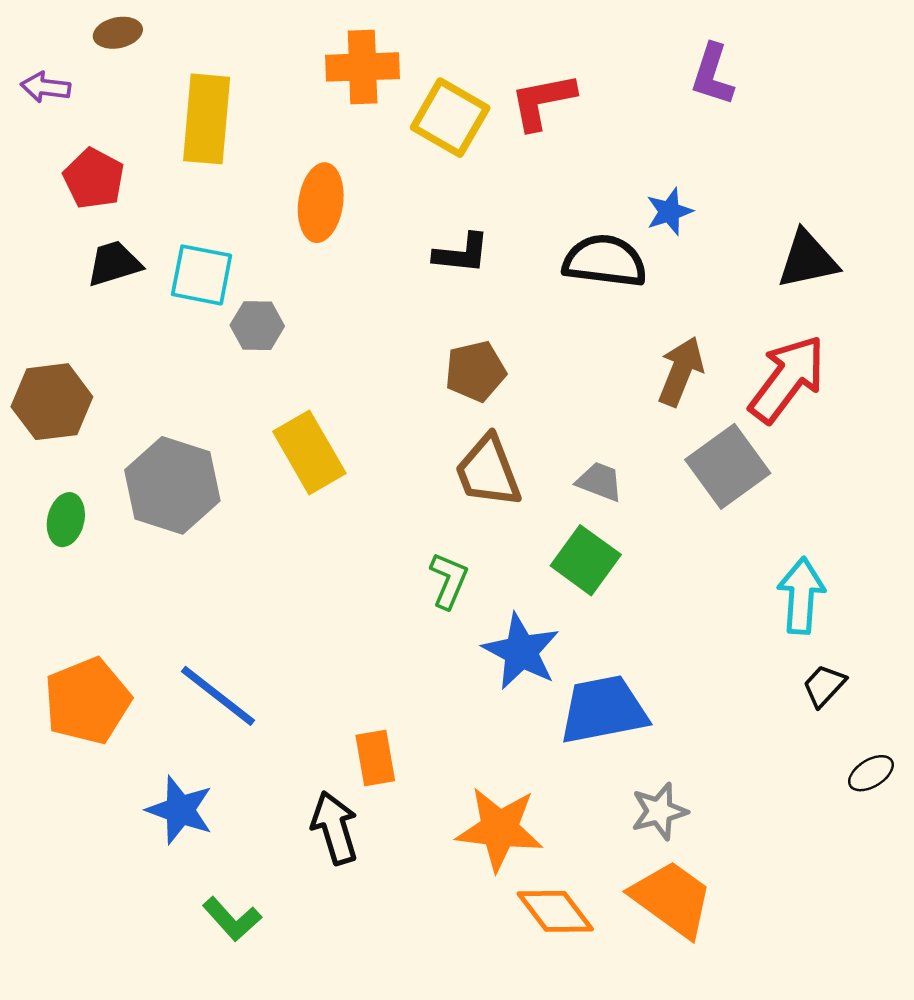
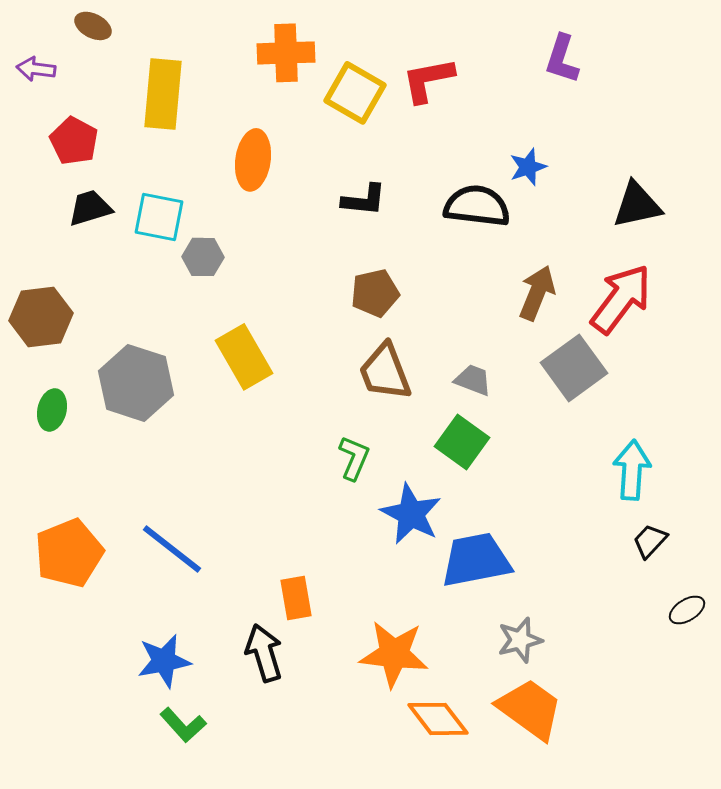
brown ellipse: (118, 33) -> (93, 26), turned 39
blue star: (180, 810) -> (164, 661), moved, turned -30

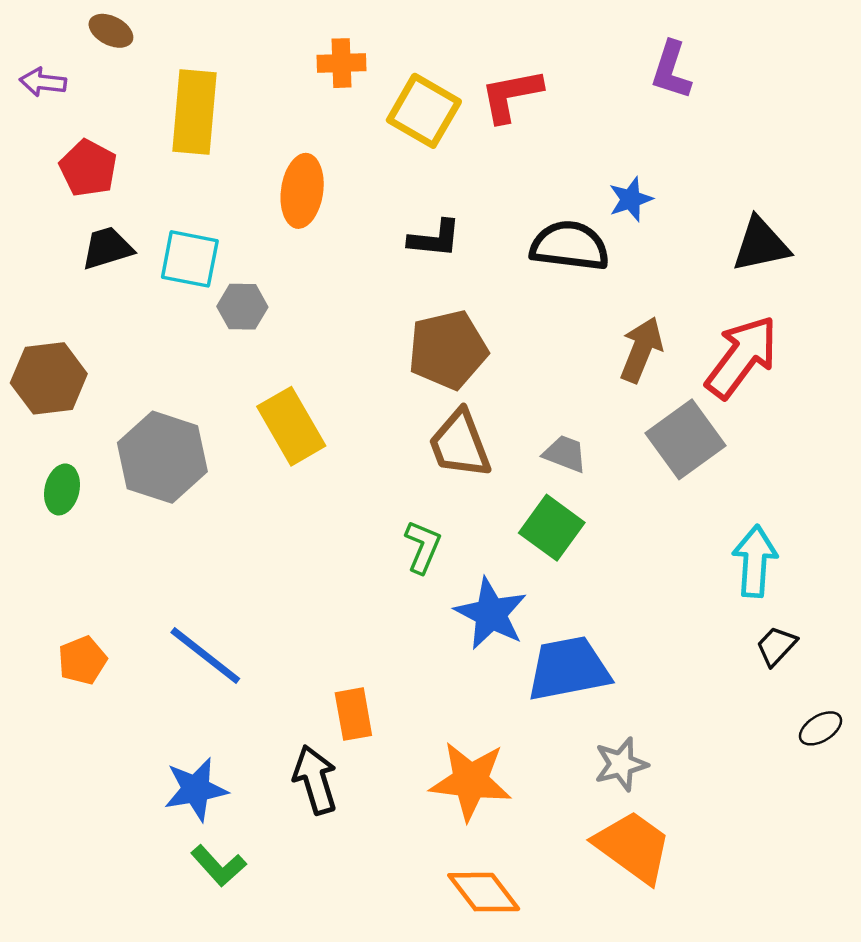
orange cross: (286, 53) -> (342, 63), size x0.7
brown pentagon: (375, 293) -> (448, 350), size x1.4
orange pentagon: (69, 553) -> (82, 660), size x0.6
orange diamond: (438, 719) -> (484, 892), moved

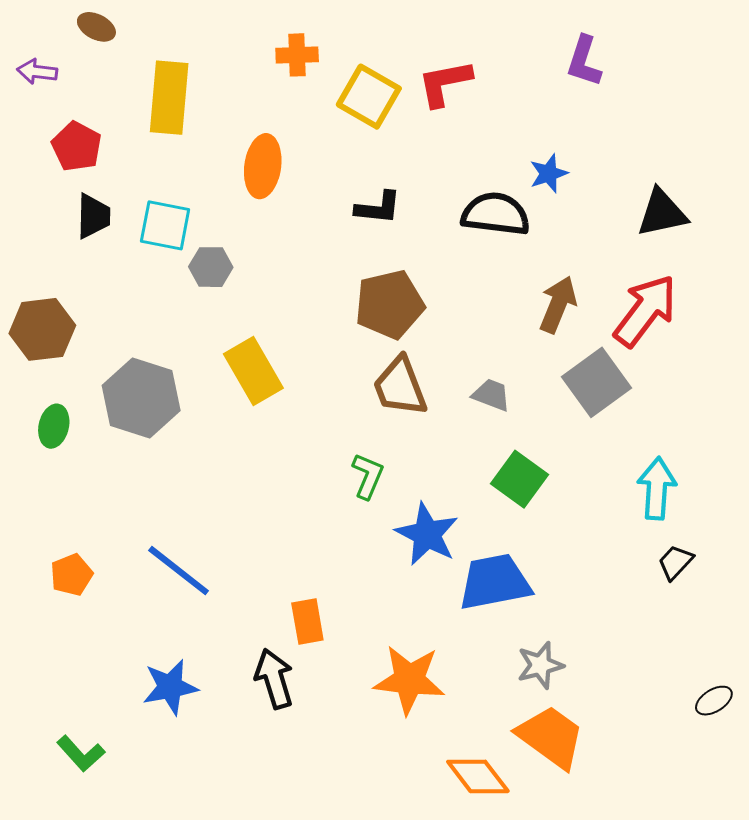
black trapezoid: (107, 248) -> (93, 216), turned 108
green square: (552, 528) -> (520, 479), moved
black ellipse: (821, 728) -> (714, 701), moved
green L-shape: (218, 866) -> (81, 754), moved
orange diamond: (484, 892) -> (478, 776), moved

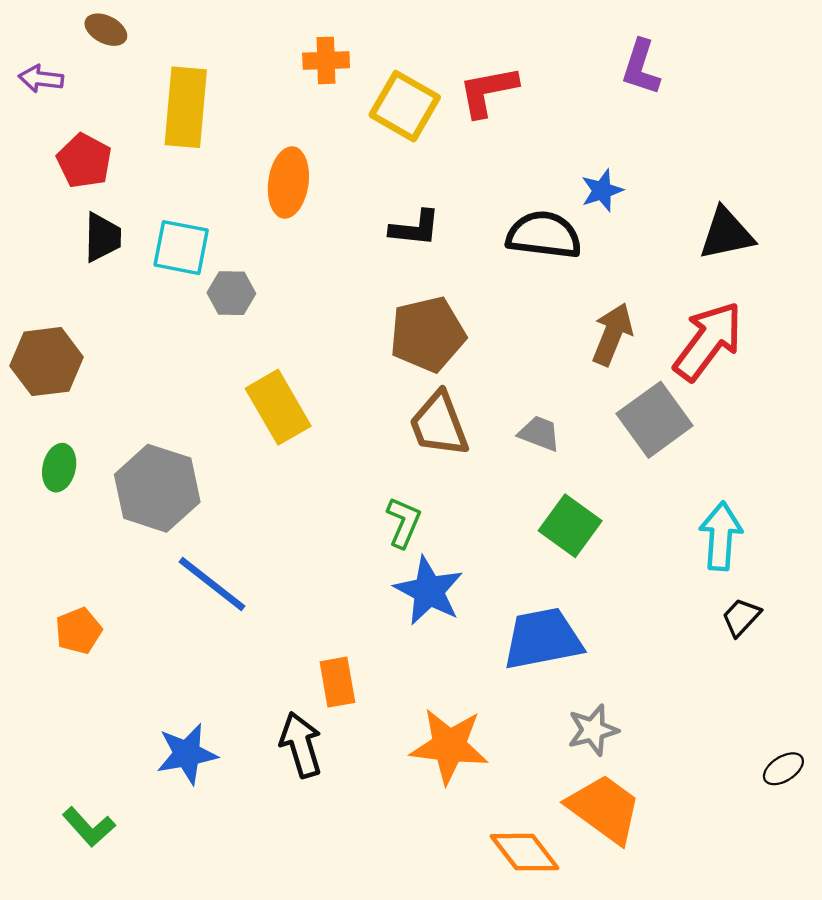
gray hexagon: (141, 398) -> (157, 488), moved
blue star: (427, 534) -> (429, 591), moved
blue line: (179, 571) -> (212, 584), moved

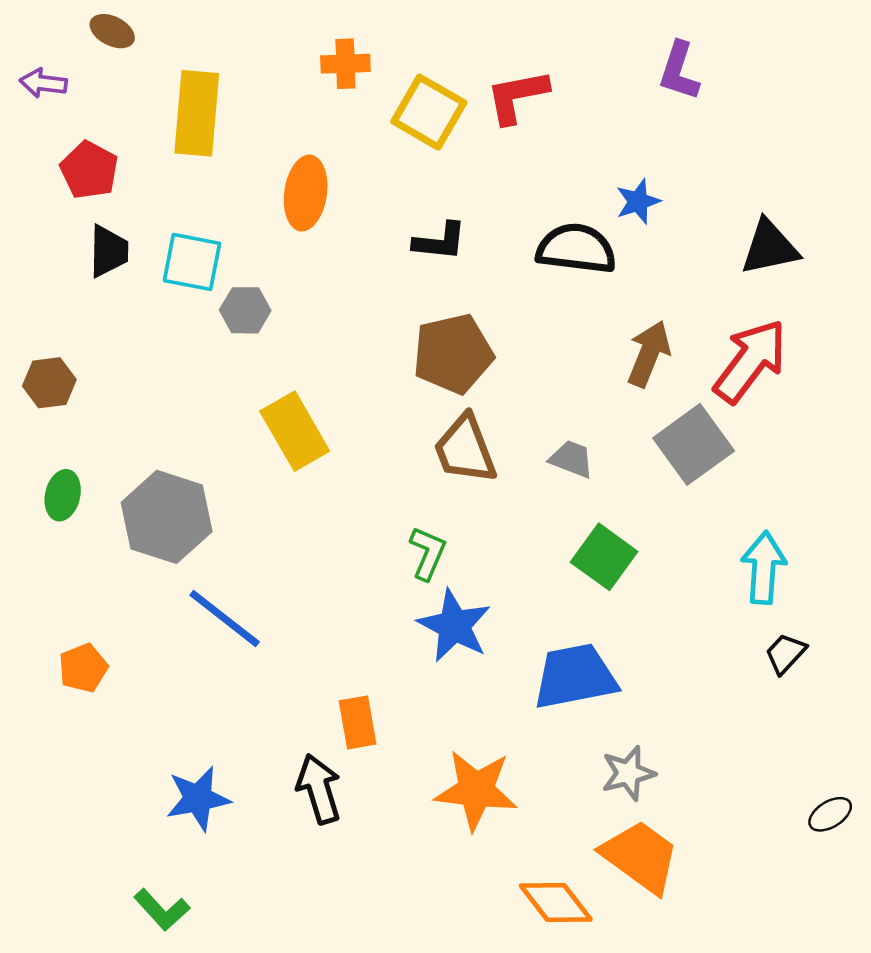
brown hexagon: (47, 362) -> (49, 383), size x0.7
green L-shape: (89, 827) -> (162, 910), moved

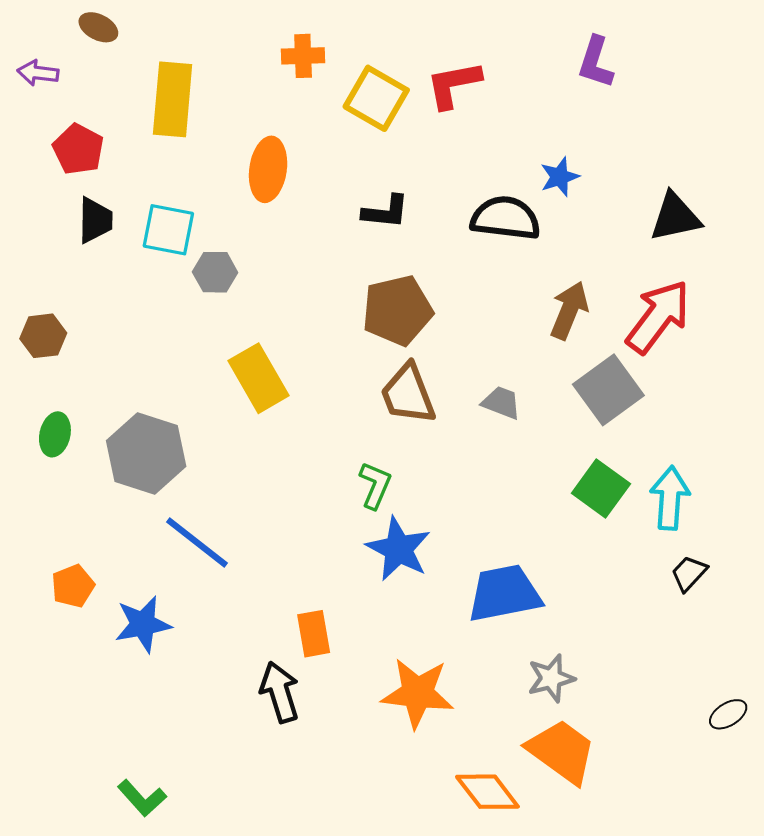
green square: (604, 557) -> (601, 488), moved
blue star: (198, 799) -> (143, 624), moved

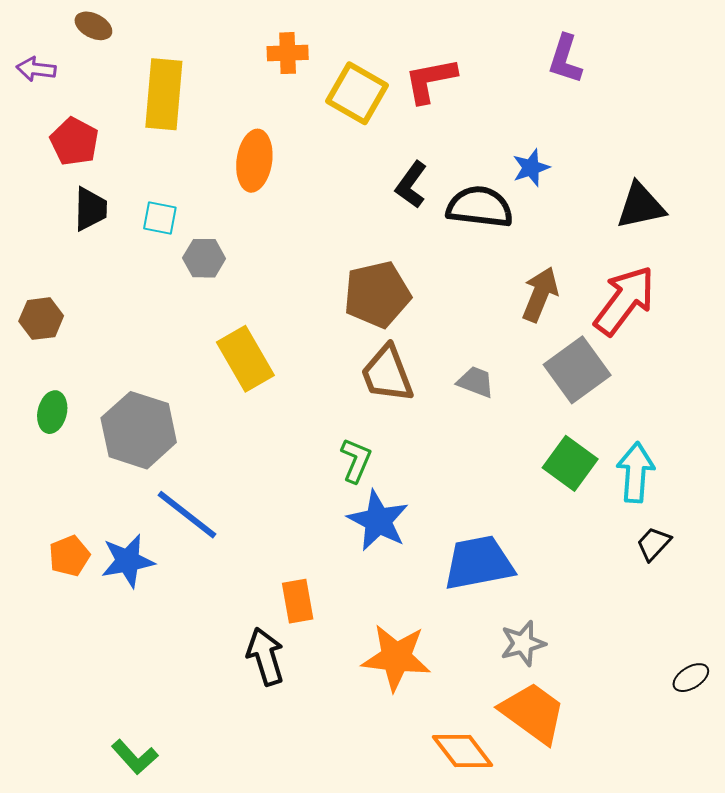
black L-shape: (386, 212) -> (411, 185), moved, turned 120
cyan square: (168, 230) -> (160, 218), size x0.7
blue star: (143, 624) -> (128, 561), moved

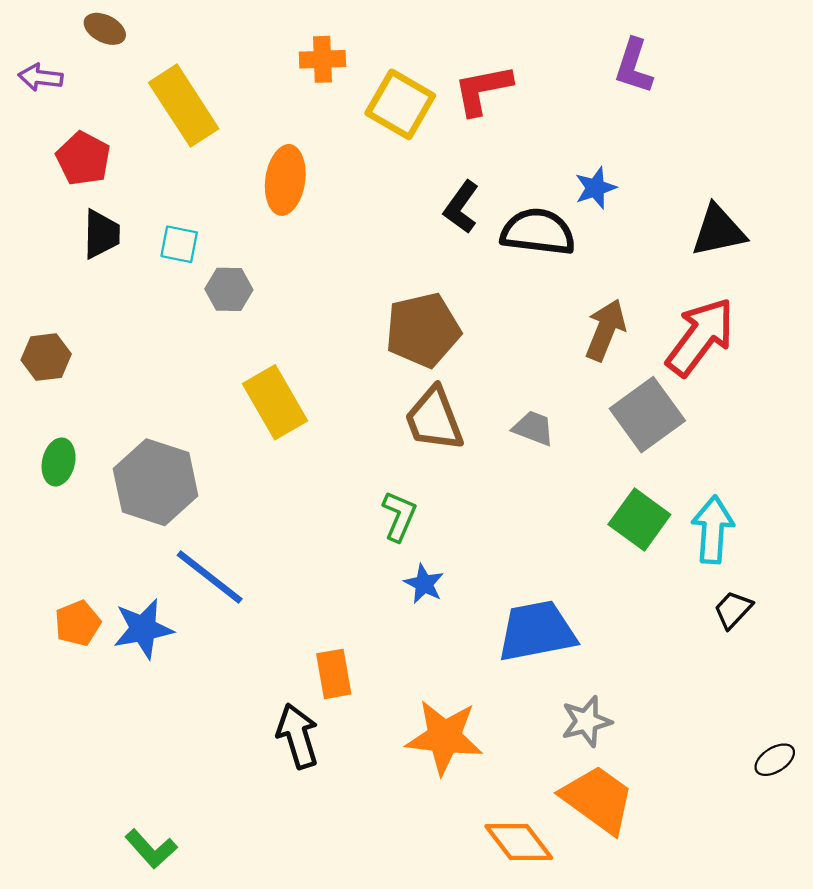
yellow rectangle: (164, 94) -> (184, 106), turned -38
blue star: (378, 521) -> (424, 584), size x0.6

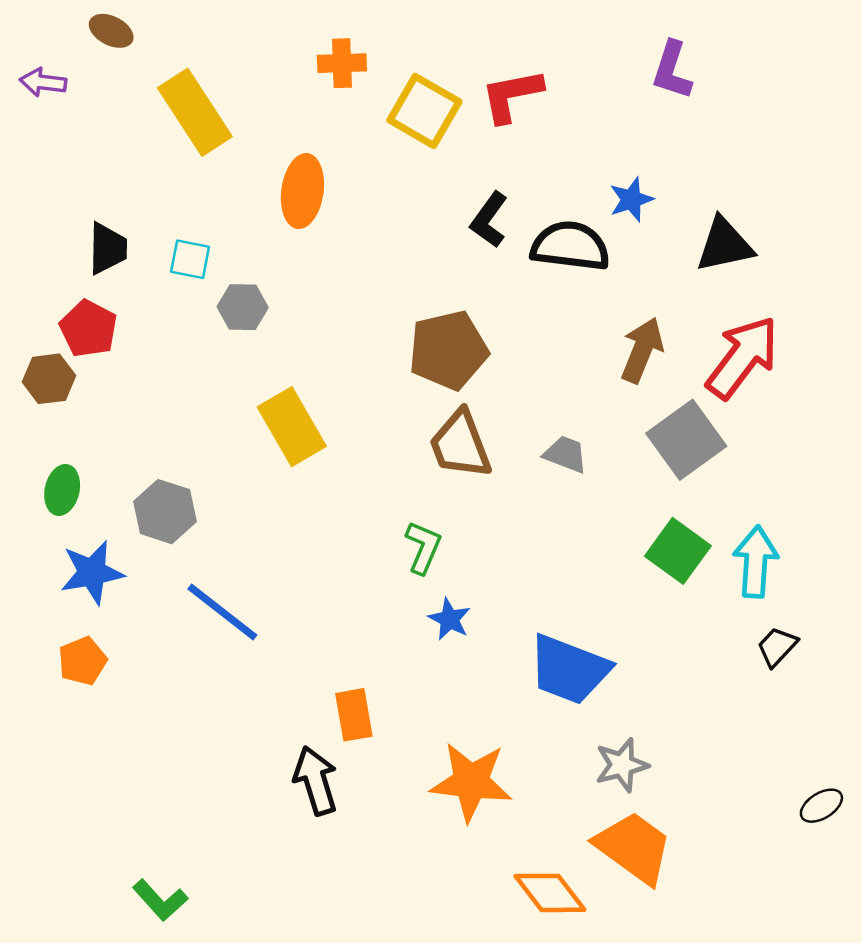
red pentagon: (83, 159) -> (88, 329), moved
black triangle: (718, 231) -> (725, 245), moved
gray hexagon: (156, 482) -> (165, 512), size x0.7
blue star: (143, 629) -> (92, 573), moved
blue trapezoid: (537, 631) -> (569, 669), turned -148

